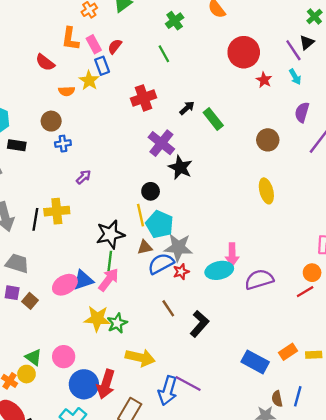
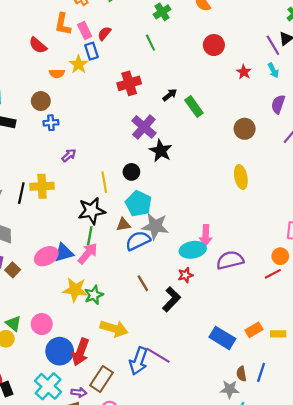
red circle: (244, 52) -> (214, 45), moved, size x0.7
yellow line: (140, 215) -> (104, 182), moved
red star: (181, 272) -> (185, 275), moved

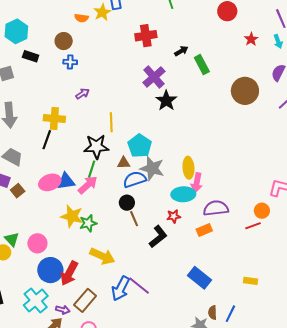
brown circle: (245, 129) -> (245, 91), size x1.4
black circle: (131, 172) -> (127, 203), moved
yellow ellipse: (241, 177) -> (188, 168), moved
black line: (21, 193) -> (47, 140), moved
orange rectangle: (254, 330) -> (204, 230), moved

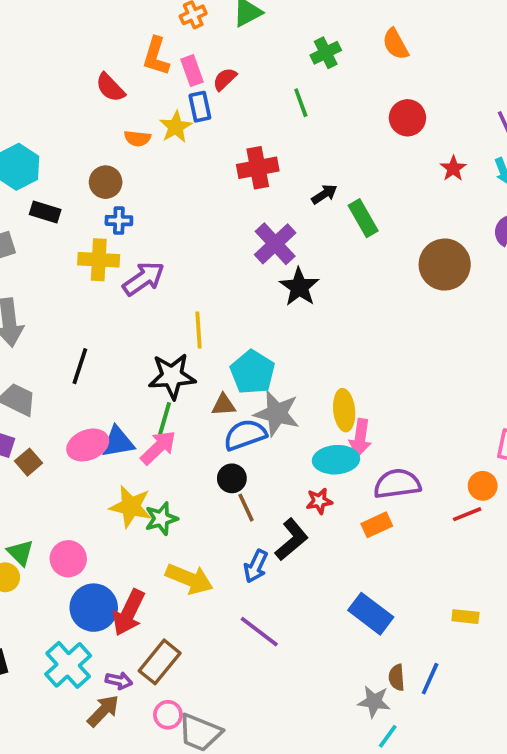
purple arrow: (82, 94) -> (144, 279), size x1.6
yellow cross: (54, 118) -> (99, 260), moved
blue arrow: (121, 289) -> (256, 566), moved, size x0.7

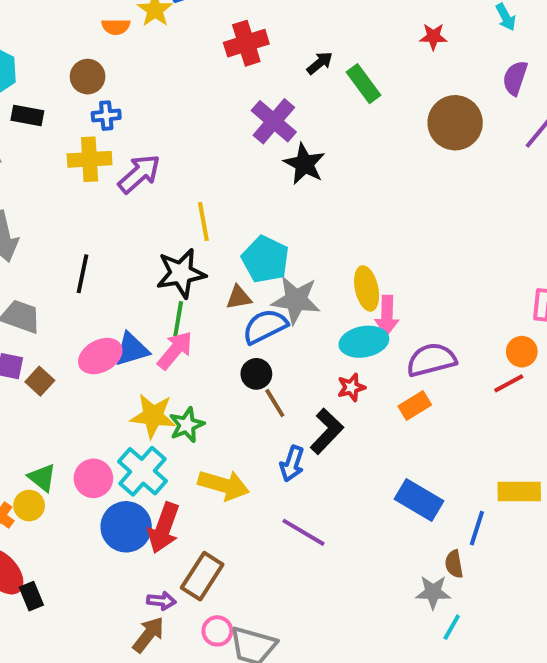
red star: (453, 168) -> (433, 37), moved, turned -30
yellow rectangle: (465, 617) -> (519, 492), size x1.5
cyan cross: (68, 665) -> (142, 471), moved
blue line: (430, 679) -> (477, 528), moved

